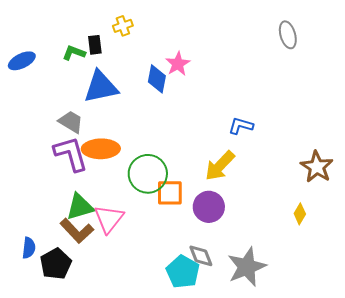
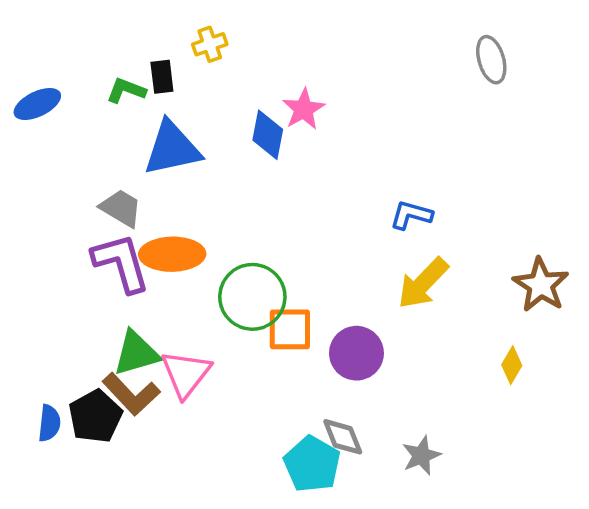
yellow arrow: (220, 166) -> (423, 283), moved
black pentagon: (56, 264) -> (95, 416), moved
gray star: (247, 267) -> (421, 456), size x0.6

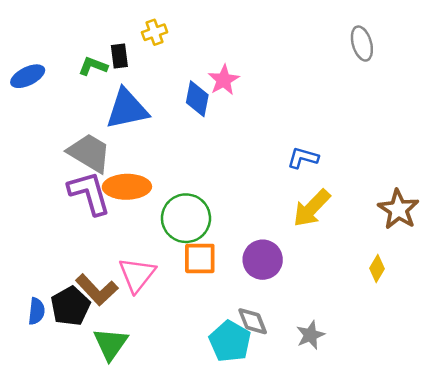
gray trapezoid: (121, 208) -> (89, 153), size x1.4
orange square: (290, 329) -> (200, 258), moved
green triangle: (136, 353) -> (111, 344), moved, turned -39

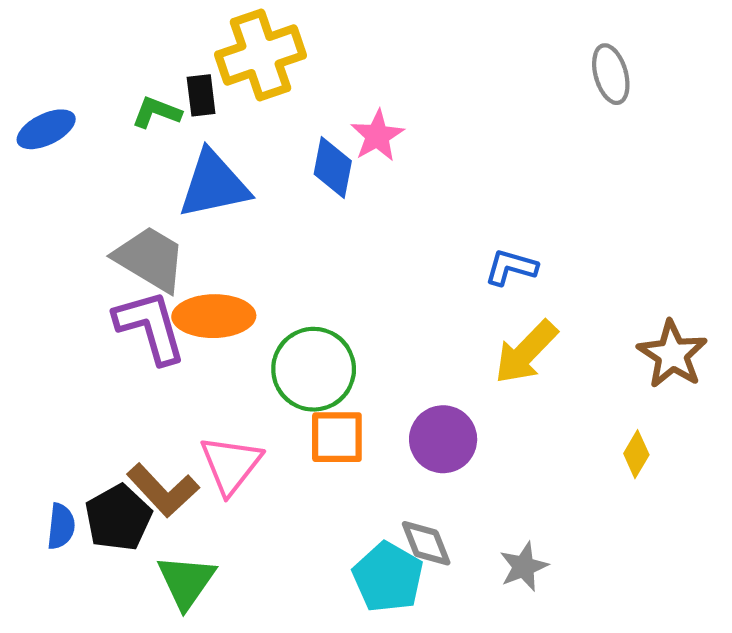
yellow cross: (155, 32) -> (261, 55), size x2.0

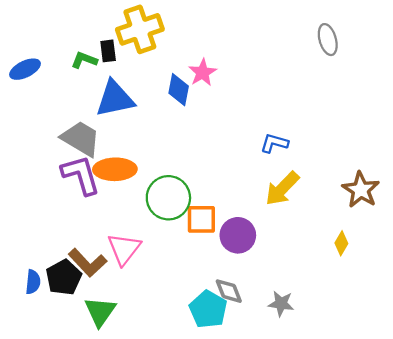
orange square: (337, 437) -> (201, 219), moved
gray star: (524, 567) -> (281, 304), turned 30

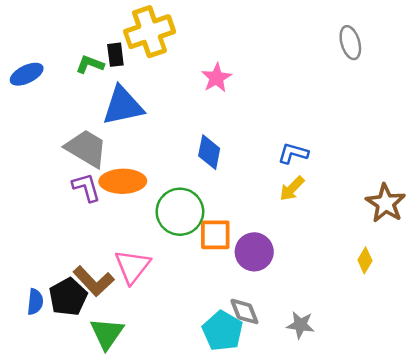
blue diamond: (179, 90) -> (209, 152), moved
purple L-shape: (81, 175) -> (86, 187), size x0.7
yellow arrow: (282, 189) -> (292, 189), moved, size x0.7

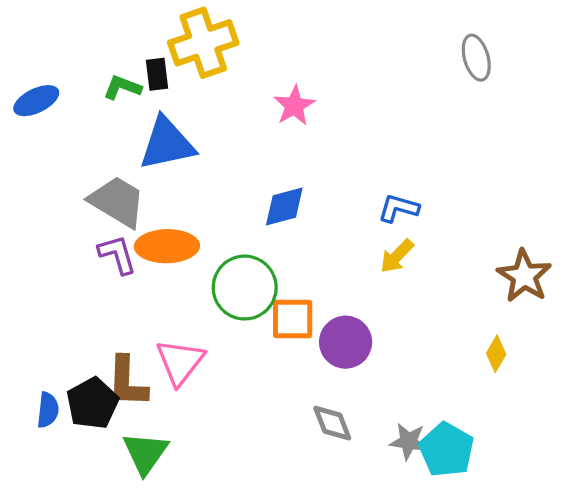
blue diamond: (209, 152) -> (284, 207), turned 64
brown L-shape: (94, 281) -> (127, 382), turned 45
cyan pentagon: (223, 331) -> (446, 450), moved

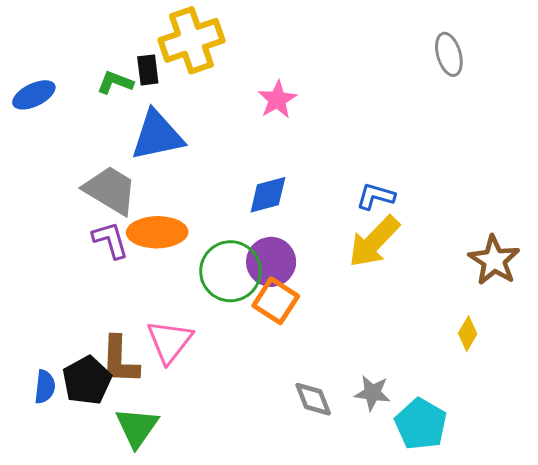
yellow arrow: (397, 256) -> (374, 242), size x1.6
orange square: (293, 319) -> (276, 301), turned 33
purple circle: (346, 342) -> (271, 262), moved
gray star: (408, 441) -> (372, 393), moved

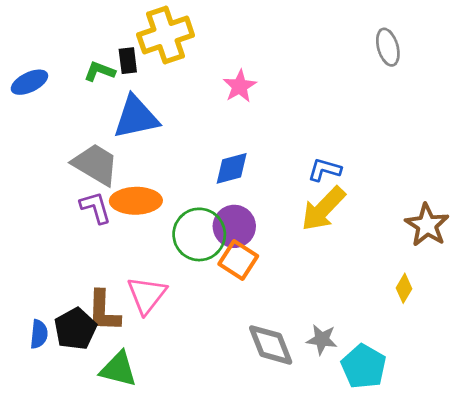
gray diamond: (313, 399) -> (271, 345), size x1.4
green triangle: (137, 427) -> (118, 369), turned -51

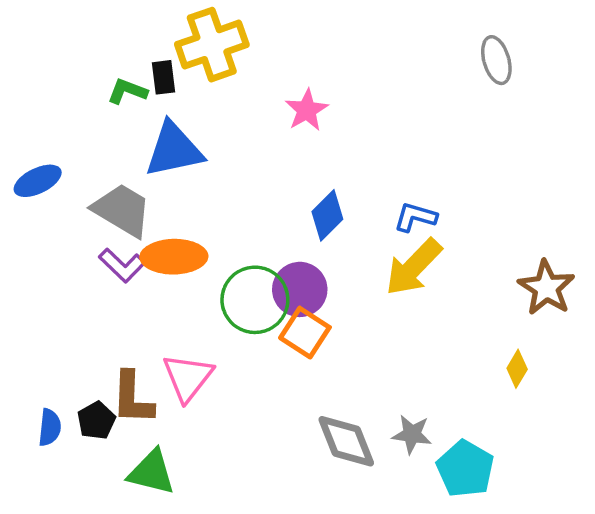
blue ellipse: (29, 82) -> (38, 181), moved
blue diamond: (232, 168) -> (327, 215), moved, turned -30
purple L-shape: (95, 207) -> (122, 265), turned 150
black pentagon: (75, 329) -> (96, 421), size x0.7

